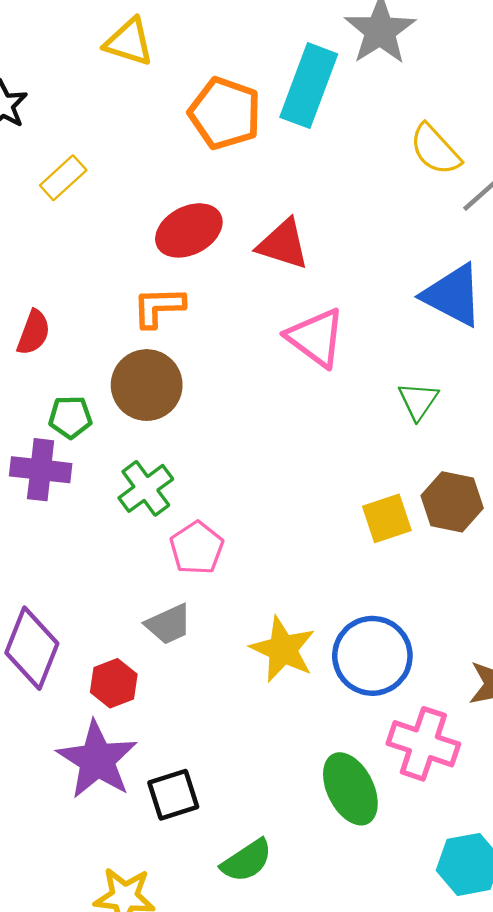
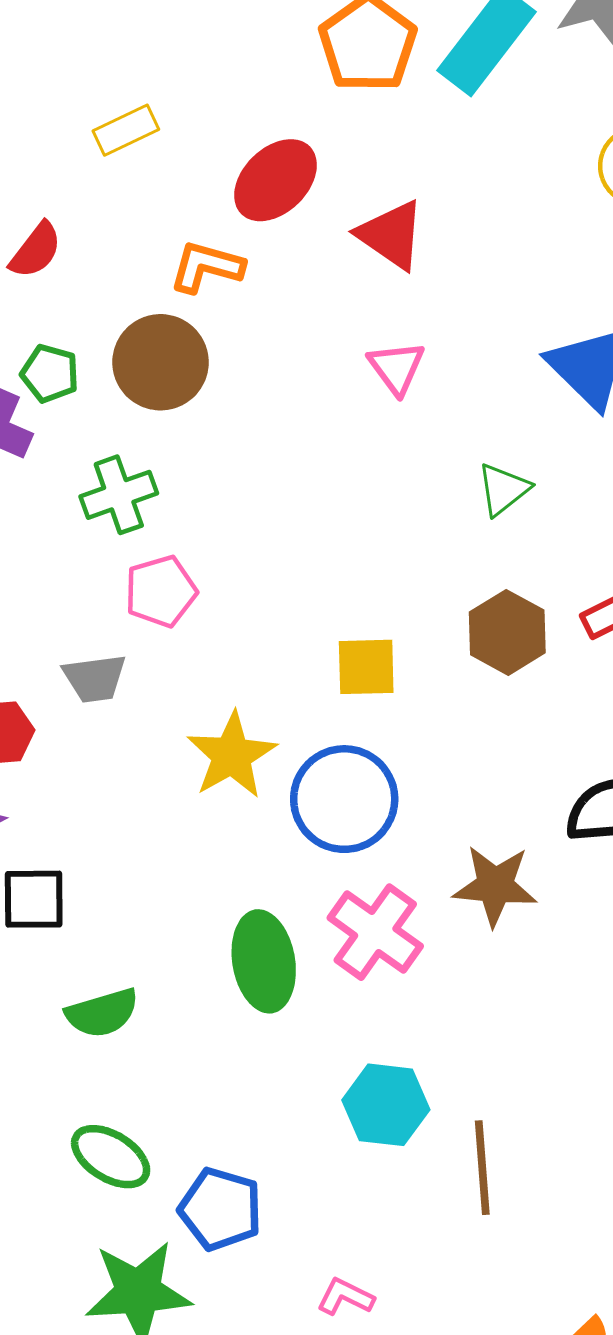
yellow rectangle: (63, 178) -> (126, 130), moved
red ellipse: (189, 230) -> (276, 180), turned -34
pink triangle: (316, 337) -> (396, 368), size x0.7
yellow square: (387, 518) -> (366, 667), moved

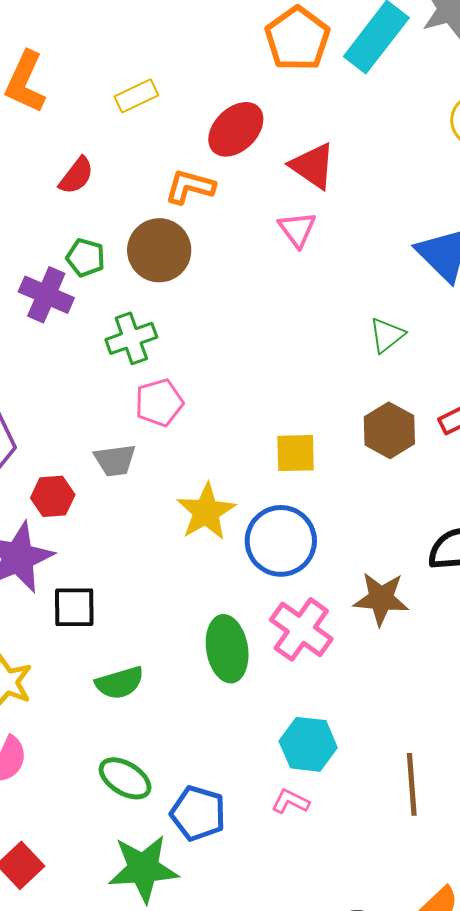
pink triangle: (396, 368) -> (297, 229), moved
brown line: (482, 1168) -> (412, 784), moved
pink L-shape: (345, 1297) -> (290, 801), moved

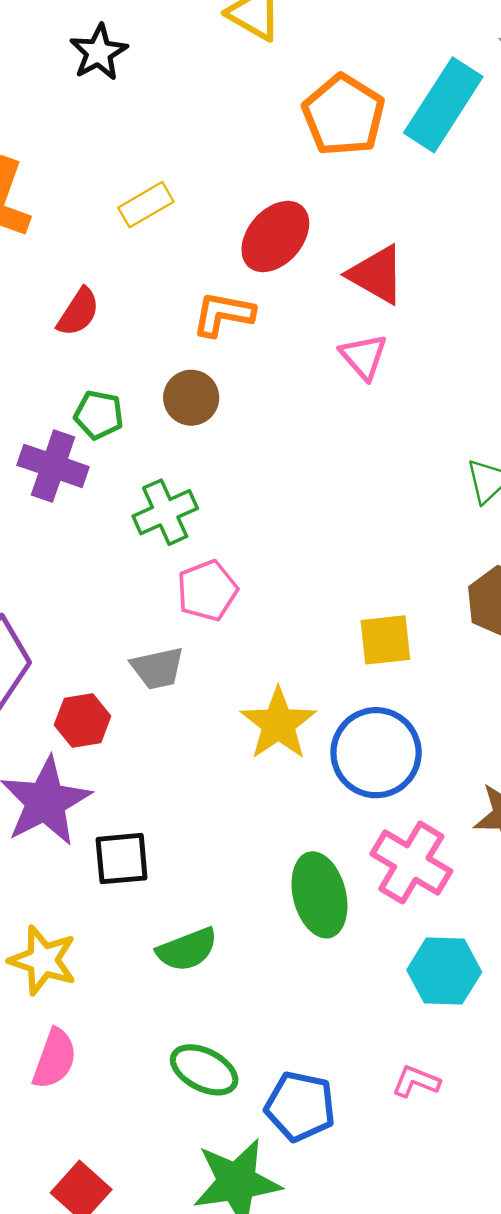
brown circle: (159, 250) -> (191, 398), size x0.7
cyan hexagon: (308, 744) -> (444, 971), moved

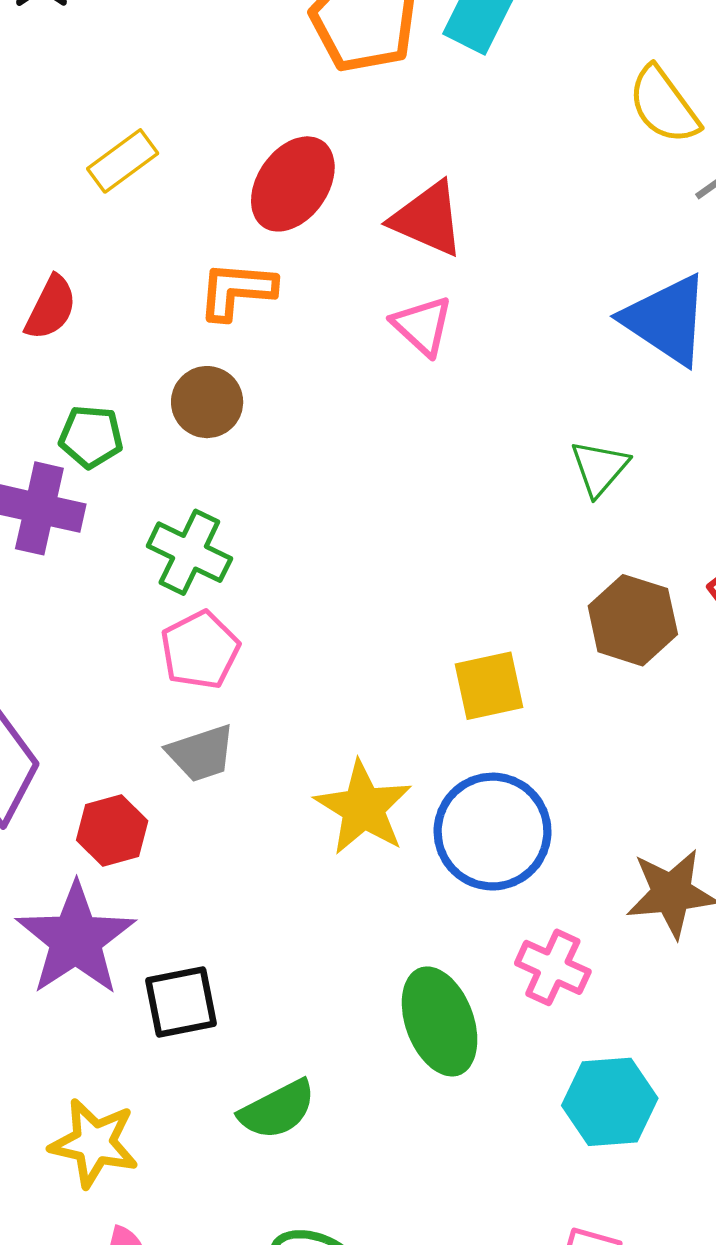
green cross: (165, 512) -> (189, 552), turned -34
pink pentagon: (207, 591) -> (200, 650), moved
pink cross: (411, 863) -> (553, 967), size x0.7

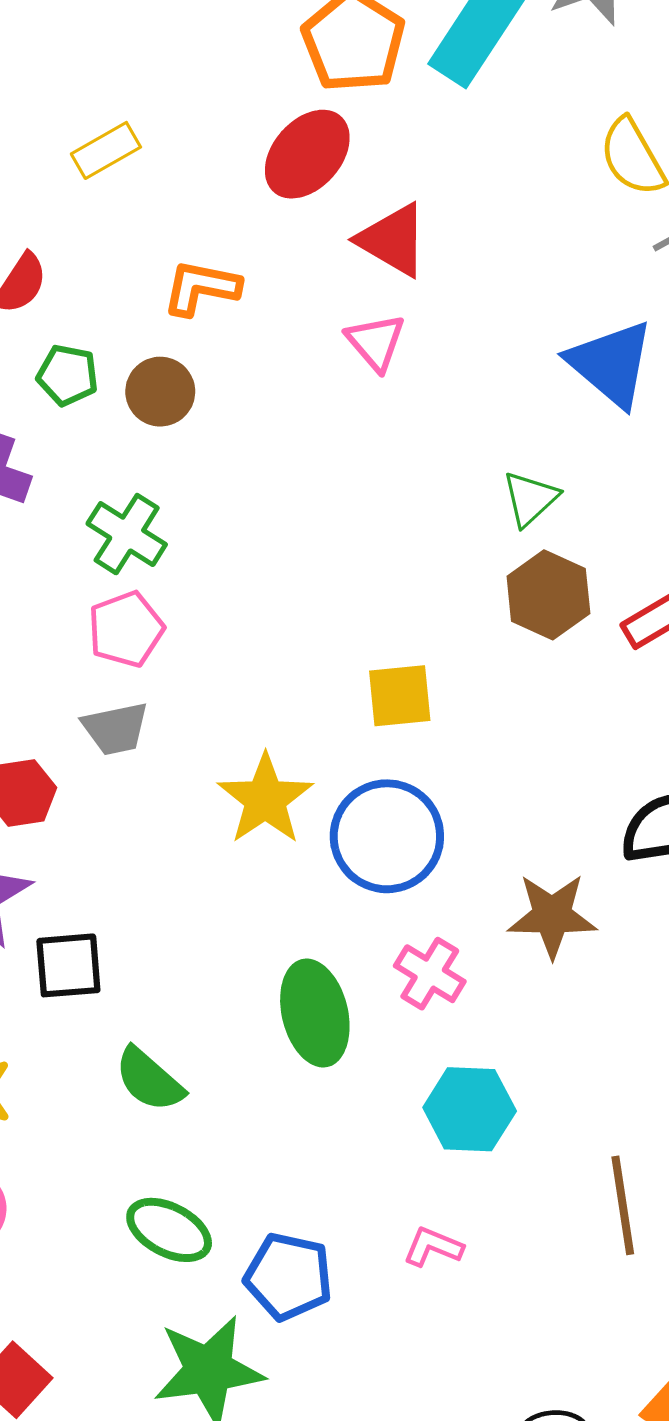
red ellipse: (293, 184) -> (307, 154), moved
green pentagon: (91, 437) -> (68, 375), moved
brown hexagon: (633, 620) -> (548, 595), moved
green semicircle: (277, 1110) -> (149, 1080), turned 62

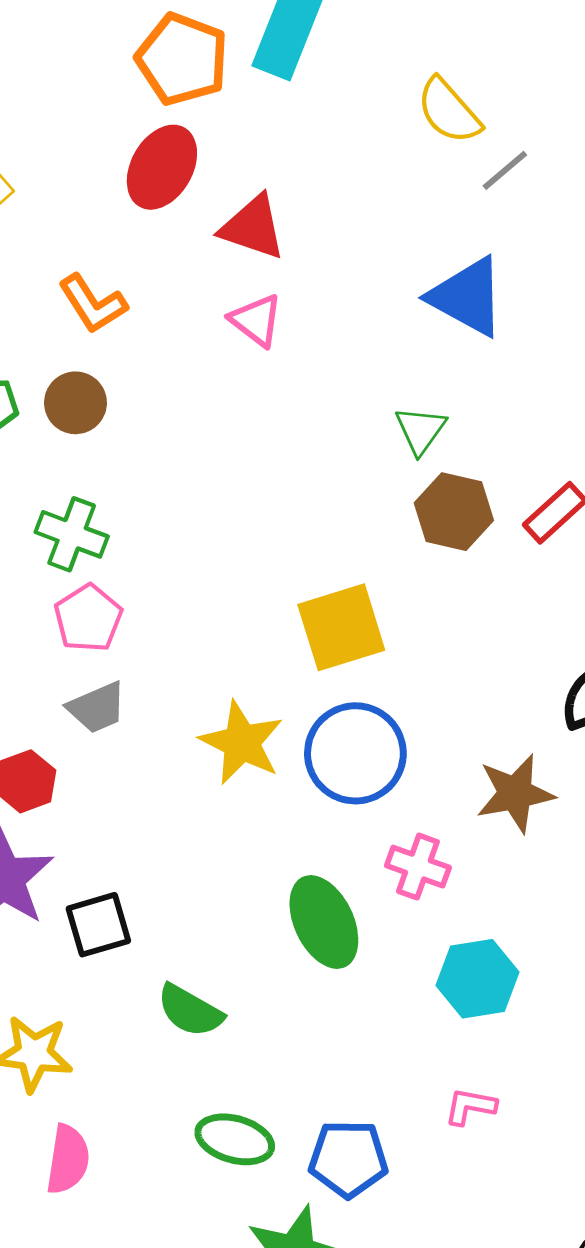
orange L-shape: (201, 288) -> (93, 304), turned -122
yellow square: (400, 696) -> (341, 627), size x1.4

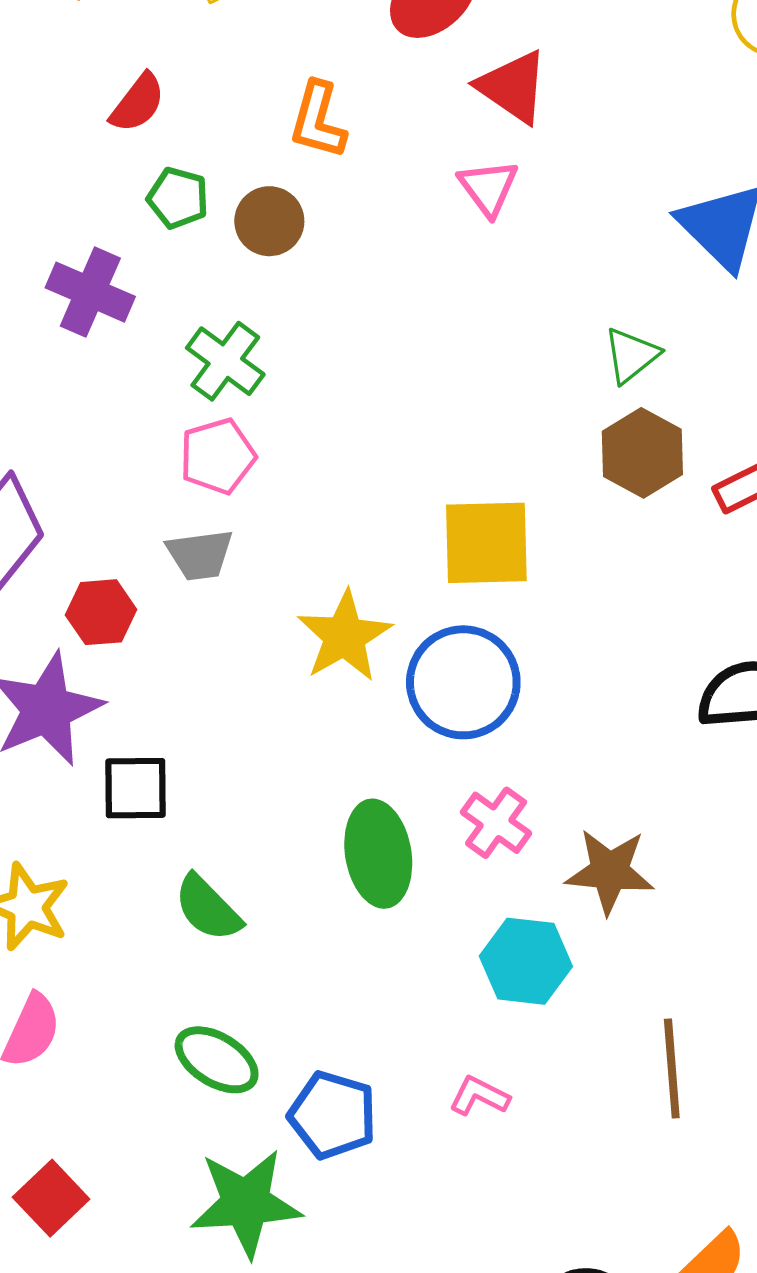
orange L-shape: (93, 304) -> (318, 120), turned 32
brown star: (515, 793) -> (610, 871), moved

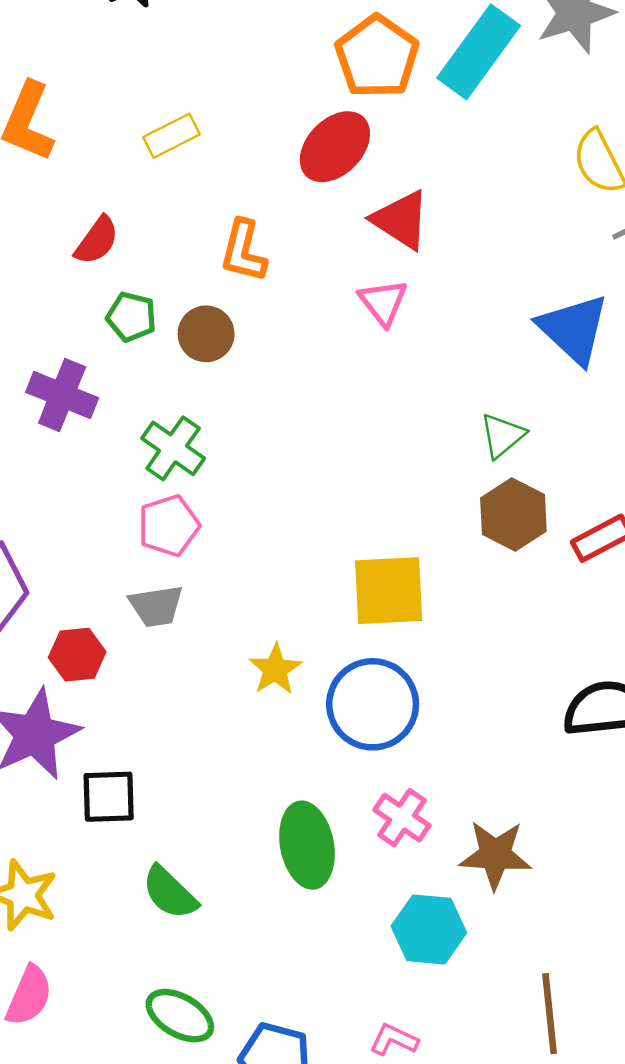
yellow star: (344, 636) -> (275, 669), size x0.7

